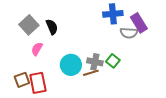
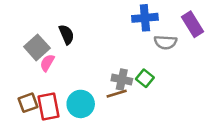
purple rectangle: (139, 23) -> (192, 24), moved
gray square: (29, 25) -> (37, 47), moved
cyan circle: (71, 65) -> (81, 104), moved

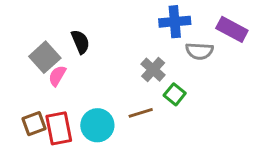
purple rectangle: (192, 24) -> (232, 29), turned -30
gray cross: (122, 80) -> (153, 70), moved, turned 30

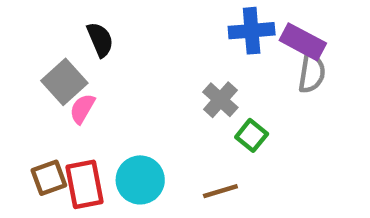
purple rectangle: (232, 29) -> (303, 42), moved
black semicircle: (80, 42) -> (100, 40), moved
gray semicircle: (199, 51) -> (312, 73), moved, turned -84
brown line: (141, 113) -> (220, 191), moved

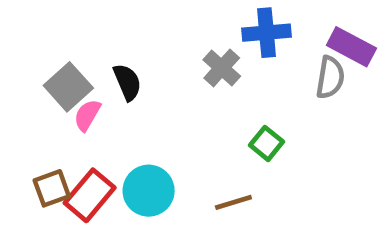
black semicircle: (100, 40) -> (127, 82), moved
purple rectangle: (303, 42) -> (351, 47), moved
gray cross: (220, 100) -> (222, 68), moved
red rectangle: (85, 184) -> (90, 195), turned 51

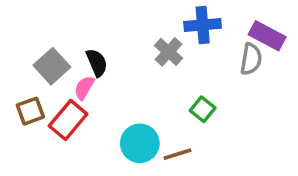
pink semicircle: (87, 115) -> (84, 88), moved
brown square: (52, 188) -> (30, 111), moved
cyan circle: (149, 191) -> (140, 143), moved
red rectangle: (90, 195) -> (68, 120), moved

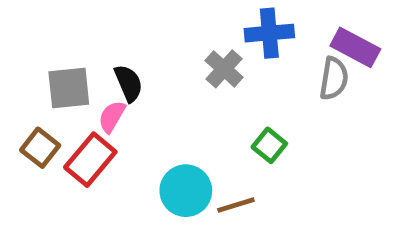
gray square: (52, 66) -> (69, 88), turned 36
brown square: (30, 111) -> (40, 148), turned -32

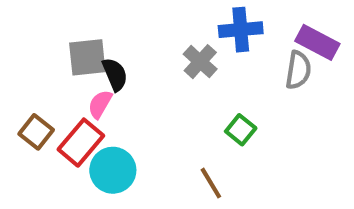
gray square: (69, 88) -> (87, 57), moved
cyan circle: (186, 191) -> (113, 170), moved
brown line: (236, 205) -> (211, 183), turned 76

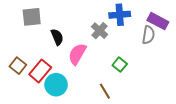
gray square: (87, 57) -> (32, 17), moved
pink semicircle: (100, 104) -> (77, 54), moved, size x1.5

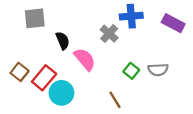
gray semicircle: (148, 35) -> (158, 70), moved, turned 78
pink semicircle: (77, 54) -> (85, 59), turned 110

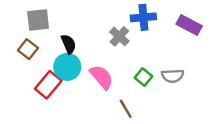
pink semicircle: (85, 59) -> (102, 77), moved
brown square: (20, 72) -> (28, 49), moved
cyan circle: (61, 93) -> (67, 67), moved

